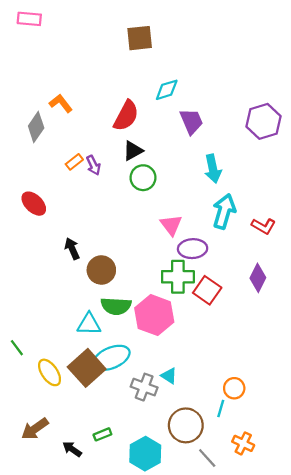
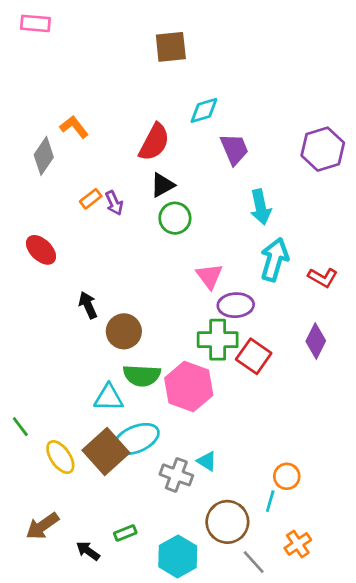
orange cross: (243, 443) -> (298, 544), turned 30

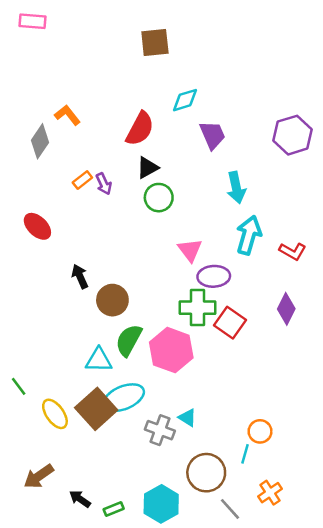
green semicircle: (142, 376) -> (129, 340), turned 116
green rectangle: (125, 533) -> (114, 509), moved

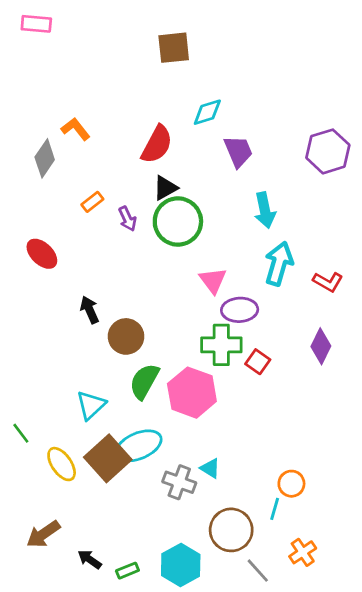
purple arrow: (104, 184) -> (127, 219), moved
green circle: (159, 198) -> (178, 222), size x1.5
red square: (230, 323) -> (258, 362), size x0.7
cyan triangle: (99, 360) -> (91, 405), moved, turned -44

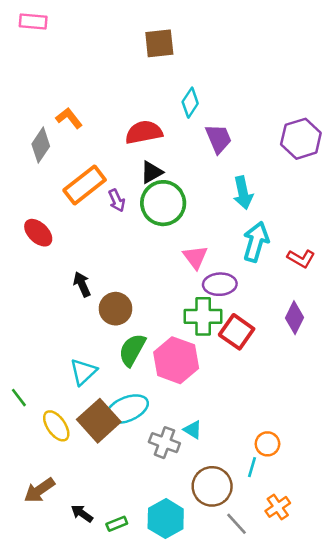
cyan diamond: (207, 112) -> (190, 103), turned -40
red semicircle: (157, 144) -> (144, 132), turned -129
orange rectangle: (92, 202) -> (85, 185), size x2.0
red square: (258, 362) -> (237, 332), size x1.5

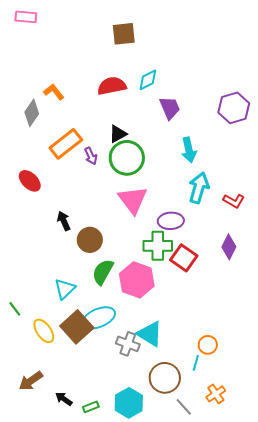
cyan diamond: (190, 103) -> (148, 80), turned 30
red semicircle: (144, 132) -> (112, 86), moved
pink triangle: (195, 257) -> (133, 200), moved, size x1.5
cyan triangle: (193, 430) -> (150, 334), size x1.8

